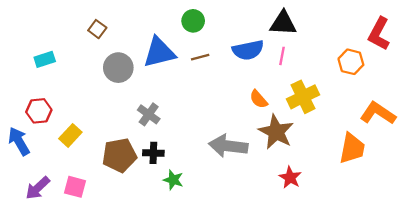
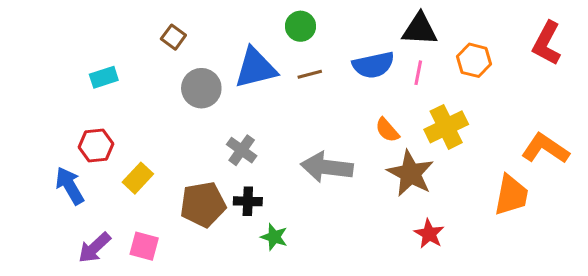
orange hexagon: (351, 62) -> (474, 60), moved
gray arrow: (228, 146) -> (327, 167), moved

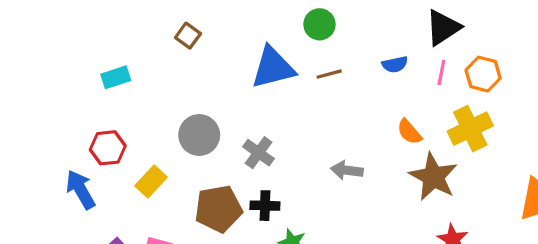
black triangle: (420, 29) -> (443, 28), turned -36
orange hexagon: (474, 60) -> (483, 74), moved
blue semicircle: (373, 65) -> (395, 64), size x0.6
gray circle: (201, 88) -> (199, 135), moved
gray arrow: (327, 167) -> (347, 170), size x0.6

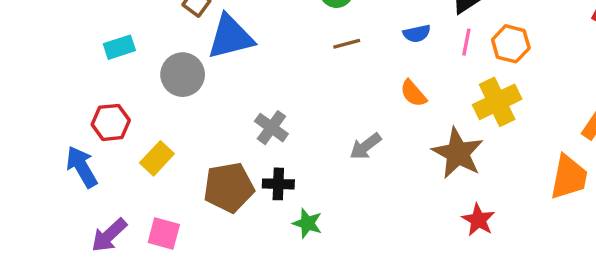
blue triangle: (273, 68) -> (230, 37), moved
orange semicircle: (409, 132) -> (413, 93), moved
gray circle: (199, 135) -> (183, 75), moved
gray arrow: (347, 170) -> (365, 146), turned -44

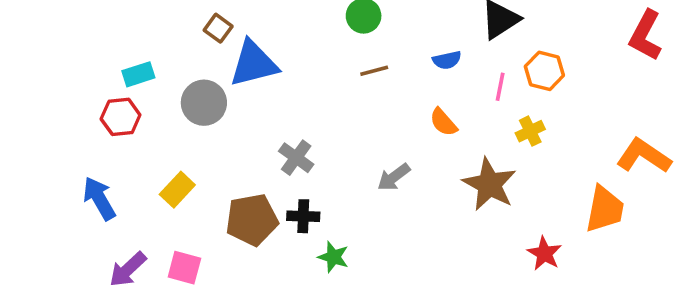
pink line: (466, 42) -> (500, 87), moved
yellow cross: (497, 102) -> (530, 131), size x0.6
red hexagon: (111, 122) -> (121, 117), moved
red star: (478, 220) -> (544, 253), moved

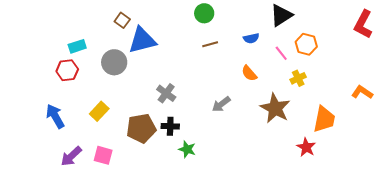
pink line: (500, 87) -> (281, 53), turned -49
orange L-shape: (644, 156) -> (362, 92), size x0.7
orange trapezoid: (605, 209) -> (324, 119), moved

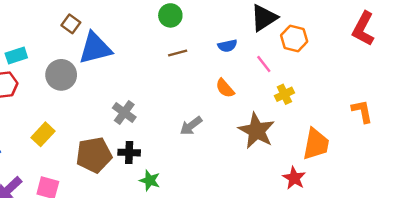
orange hexagon: (306, 44) -> (294, 38), moved
orange L-shape: (362, 92) -> (362, 111), turned 45

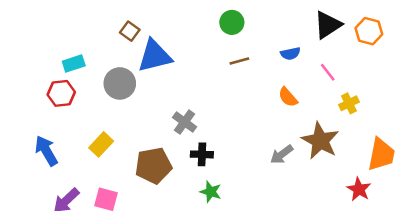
orange hexagon: (294, 38) -> (369, 31), moved
gray arrow: (191, 126) -> (282, 154), moved
black cross: (129, 153) -> (202, 154), moved

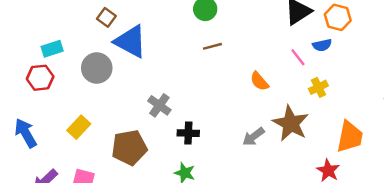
blue semicircle: (290, 54) -> (322, 45), moved
blue triangle: (155, 56) -> (130, 42), turned 42
black cross: (202, 154) -> (188, 133), moved

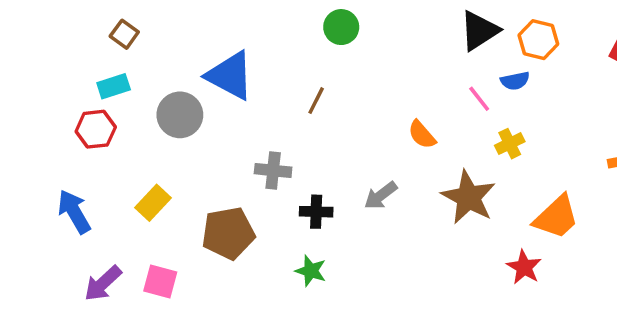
brown square: (106, 17) -> (124, 34), moved
brown line: (212, 46) -> (316, 101), moved, turned -48
gray cross: (159, 105) -> (273, 170), turned -30
gray arrow: (253, 137) -> (381, 196), moved
orange trapezoid: (350, 137) -> (556, 217), turned 36

